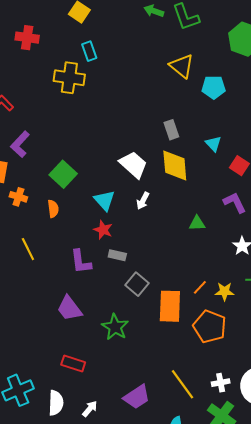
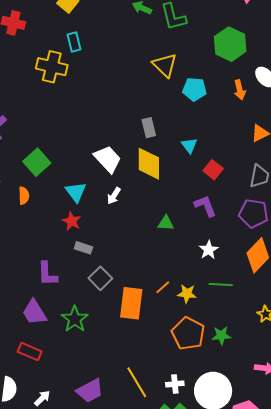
purple L-shape: (81, 262) -> (47, 274), moved
purple trapezoid: (69, 308) -> (34, 312), moved
orange pentagon: (210, 327) -> (188, 334), moved

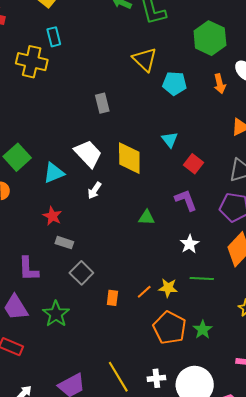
gray rectangle: (149, 128) -> (102, 103), moved
cyan triangle: (76, 192) -> (54, 173), moved, turned 45
orange line: (163, 287) -> (144, 292), moved
orange rectangle: (131, 303) -> (112, 298), size x0.5
green star: (221, 335) -> (203, 330), turned -30

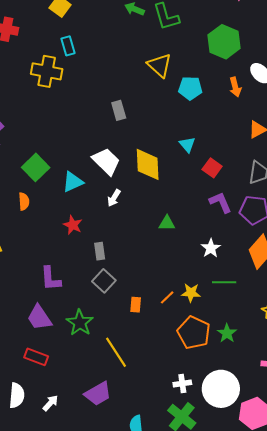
purple L-shape: (186, 200) -> (221, 202), moved
gray rectangle: (64, 243) -> (100, 251), moved, turned 66
yellow line: (118, 377) -> (116, 352), moved

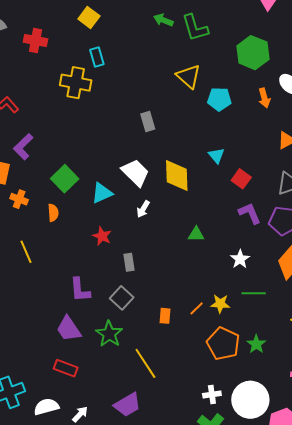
gray square: (104, 281) -> (122, 298), moved
white semicircle: (17, 395) -> (46, 407), turned -110

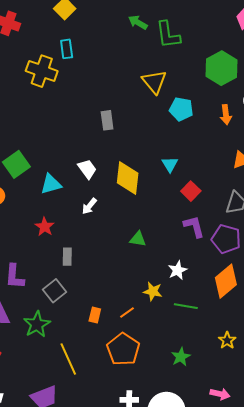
white trapezoid: (135, 173) -> (87, 169), size x0.7
yellow star: (220, 304) -> (153, 291), moved
orange pentagon: (223, 344) -> (123, 349), moved

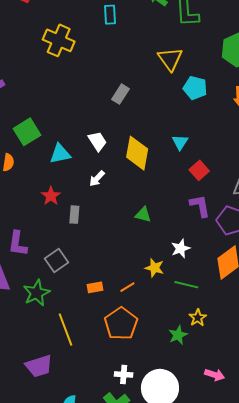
cyan rectangle: (67, 49) -> (110, 15), moved
gray rectangle: (107, 120) -> (121, 94), turned 36
gray rectangle: (67, 257) -> (74, 215), moved
orange rectangle: (95, 315) -> (95, 287), turned 63
yellow star: (227, 340) -> (198, 318), moved

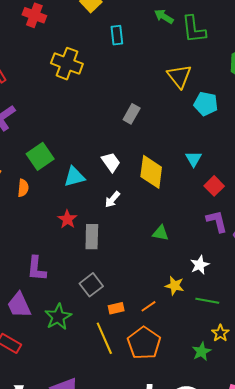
gray rectangle: (74, 215) -> (92, 237), size x1.4
gray square: (57, 260) -> (91, 285), moved
yellow line: (66, 330) -> (104, 338), moved

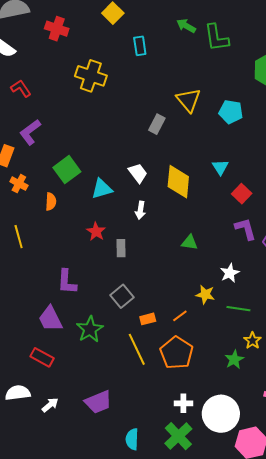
yellow triangle: (179, 76) -> (188, 100), moved
white arrow: (112, 199) -> (140, 210), turned -30
gray rectangle: (92, 237) -> (121, 248), size x0.7

